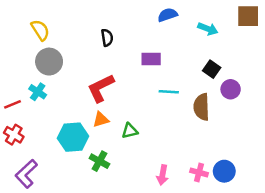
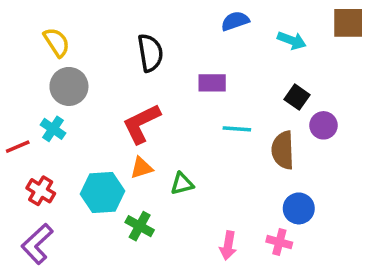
black semicircle: (107, 38) -> (150, 53), size x1.5
red cross: (14, 135) -> (41, 191), moved
blue circle: (224, 171) -> (299, 208), moved

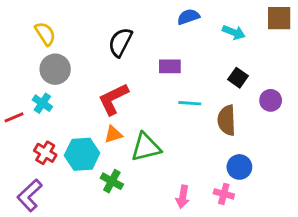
black semicircle: (150, 53) -> (120, 42), turned -144
purple circle: (323, 125) -> (271, 100), moved
green triangle: (182, 184) -> (146, 147), size x1.6
red cross: (41, 191) -> (45, 153), moved

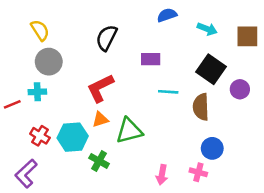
brown square: (279, 18) -> (247, 36), moved
black square: (238, 78) -> (211, 69), size x1.6
cyan cross: (42, 103) -> (37, 92), turned -36

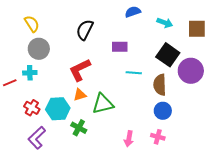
purple circle: (240, 89) -> (191, 71), size x1.6
blue circle: (212, 148) -> (163, 111), moved
purple L-shape: (26, 174) -> (37, 138), moved

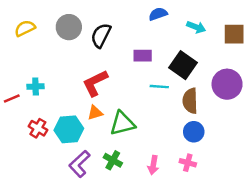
yellow semicircle: (32, 24) -> (25, 28), moved, turned -84
gray circle: (39, 49) -> (69, 27), moved
black square: (168, 55) -> (183, 65), moved
green cross: (79, 128) -> (113, 160), moved
purple L-shape: (37, 138) -> (80, 164), moved

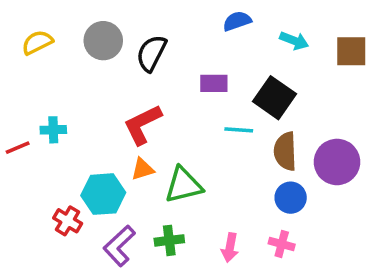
purple circle: (227, 84) -> (337, 162), moved
red cross: (38, 128) -> (68, 221), moved
green cross: (113, 160) -> (169, 240), turned -36

